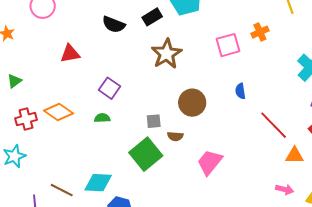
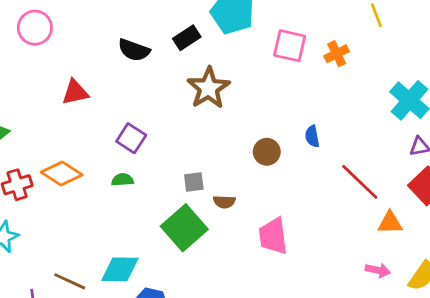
pink square: (228, 45) -> (290, 46), moved, turned 30
brown circle: (192, 103) -> (267, 152), moved, size x0.7
pink trapezoid: (210, 162) -> (273, 236), turned -44

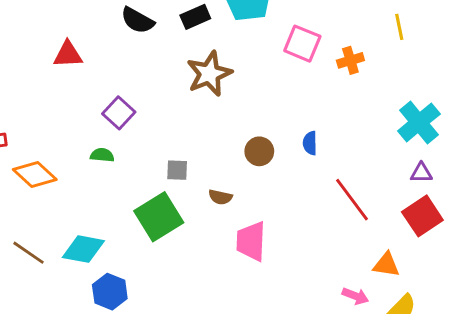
orange diamond: (62, 174) -> (35, 174), moved
brown semicircle: (224, 202) -> (220, 197), moved
orange triangle: (390, 223) -> (386, 265), moved

